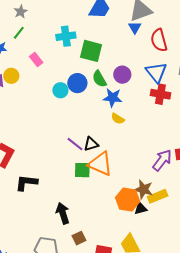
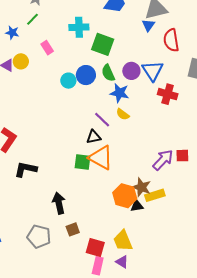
blue triangle: (156, 72) -> (153, 71), moved
purple line: (75, 144) -> (102, 120), moved

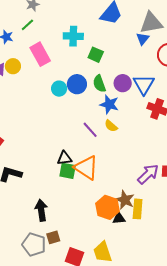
green square: (103, 44) -> (96, 55), size x0.7
pink rectangle: (47, 48) -> (40, 54), size x1.6
black triangle: (94, 137) -> (64, 158), moved
yellow rectangle: (155, 195) -> (138, 209), turned -72
gray pentagon: (39, 237) -> (34, 245), moved

